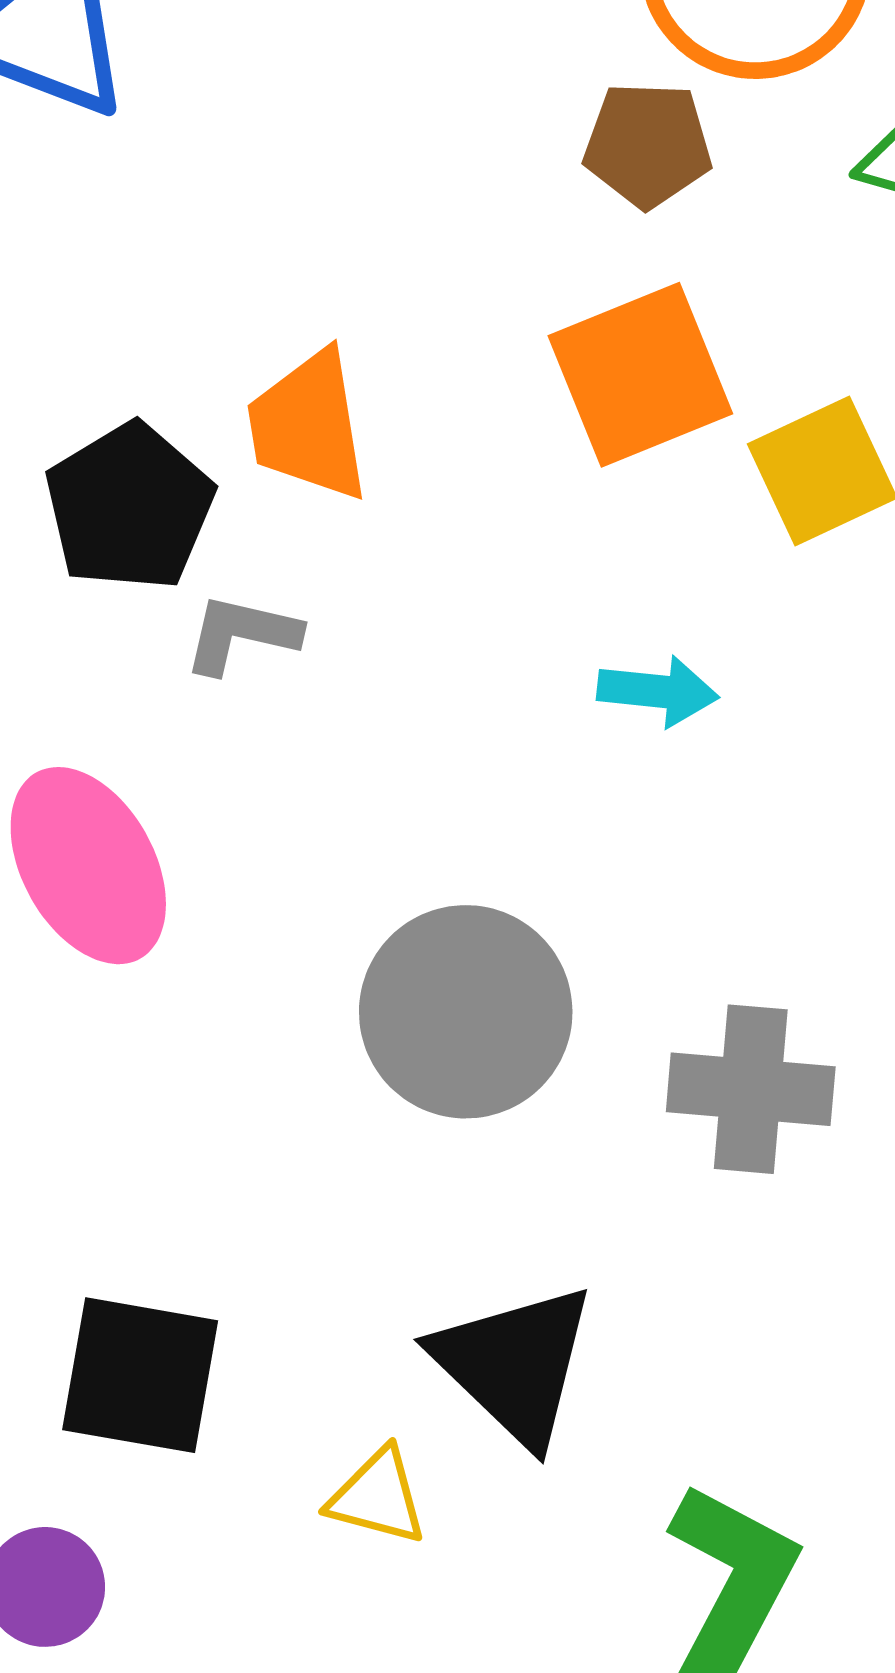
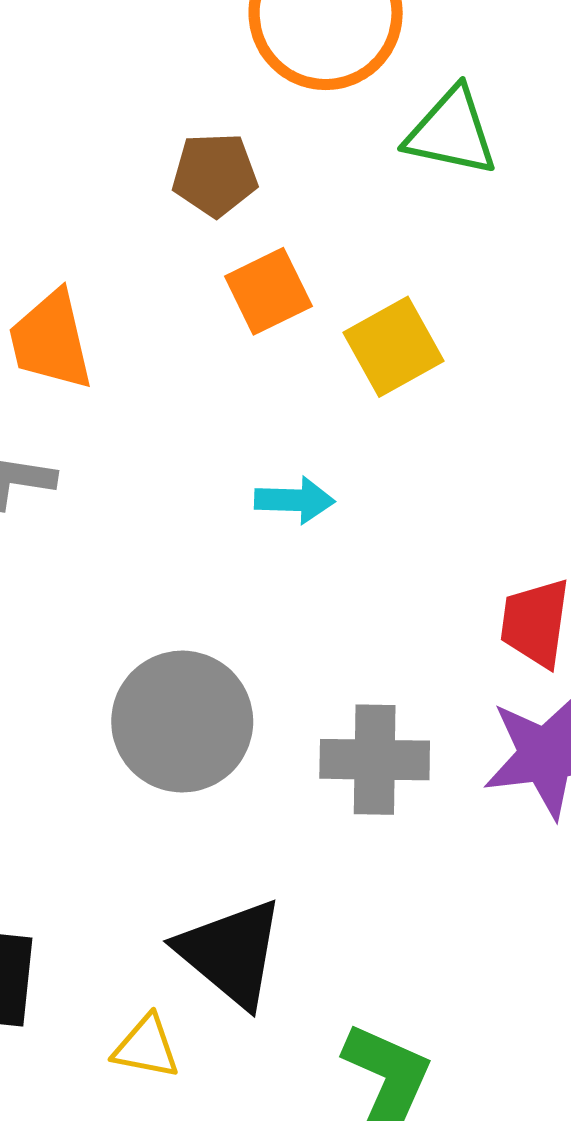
brown pentagon: (648, 145) -> (215, 175), moved
orange square: (640, 375) -> (268, 291), size x0.7

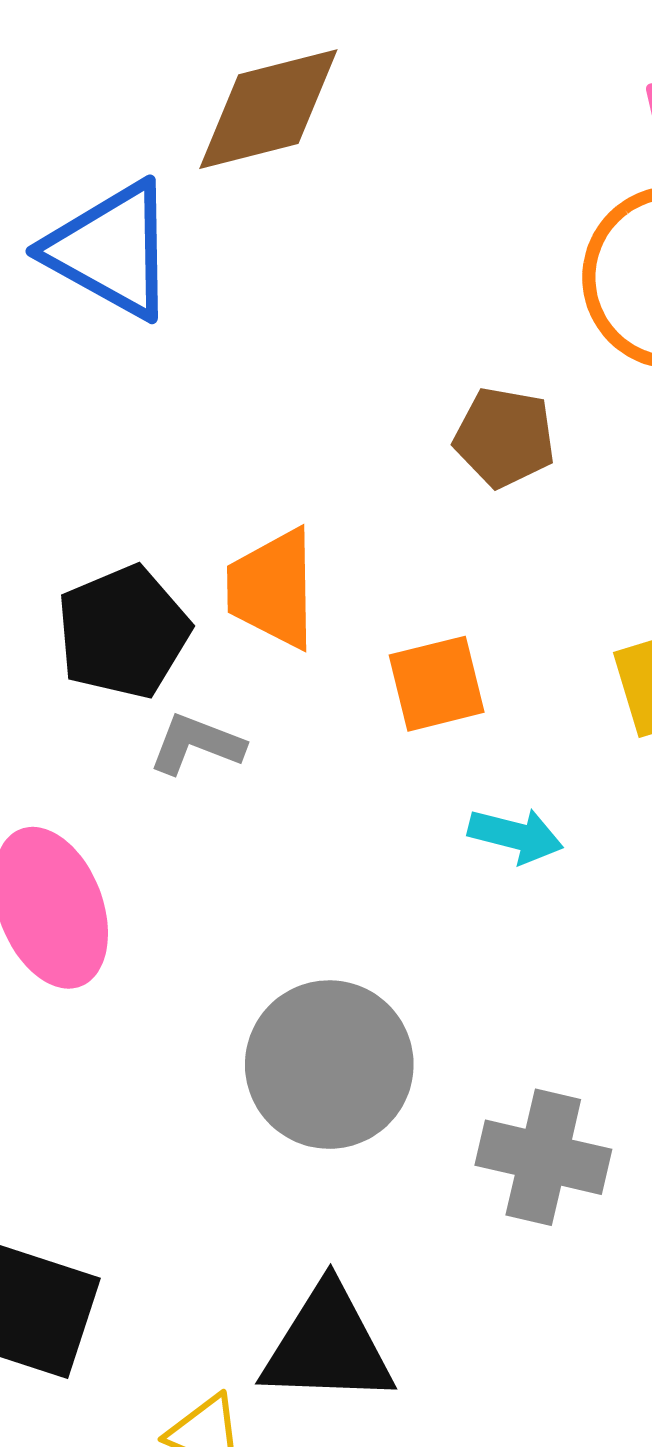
orange square: (268, 291) -> (437, 684), moved
black triangle: (231, 953) -> (328, 1346), turned -50

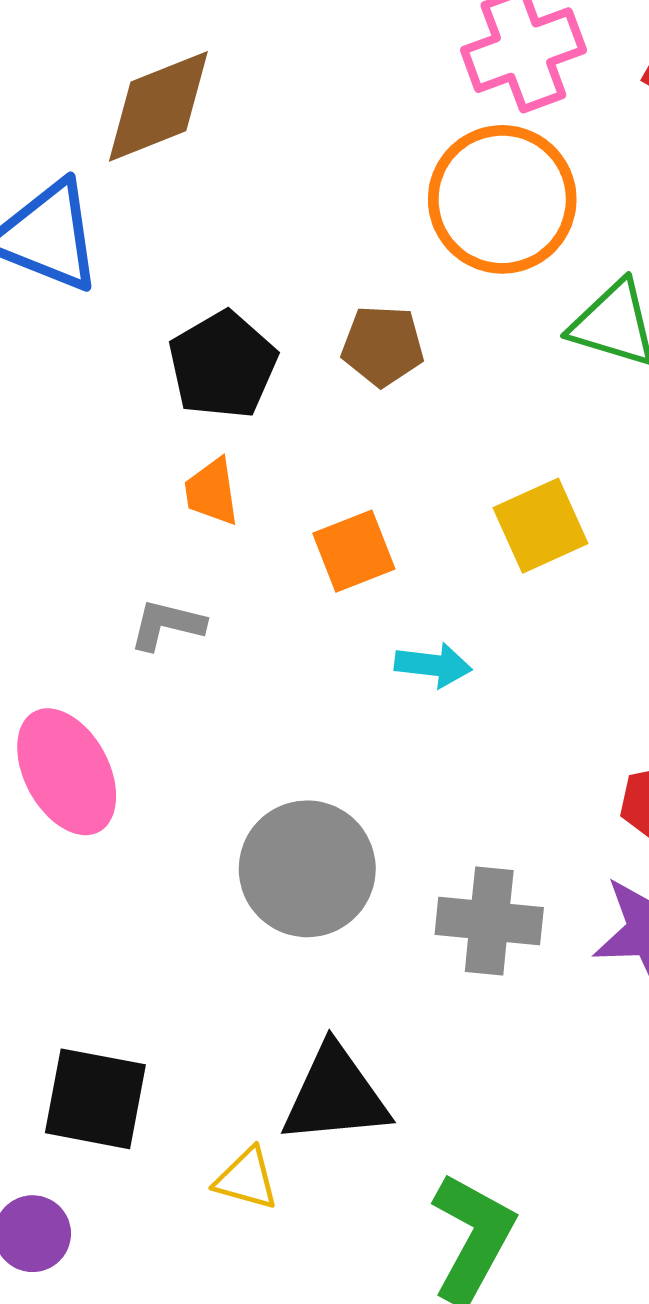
orange trapezoid: (272, 589) -> (212, 492), size x0.7
black pentagon: (123, 632) -> (223, 365), moved

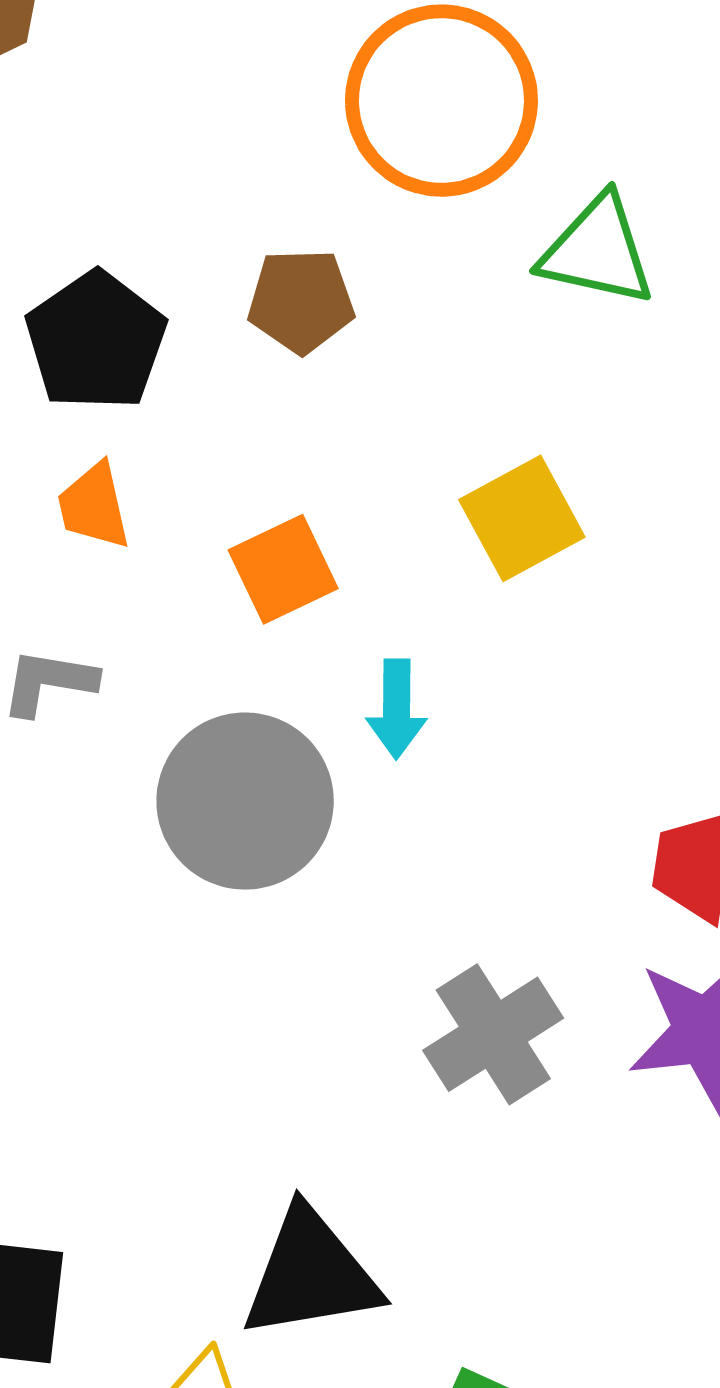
cyan arrow: (433, 665) -> (397, 709), turned 88
gray circle: (307, 869) -> (245, 801), moved
gray cross: (489, 921) -> (493, 1034), turned -34

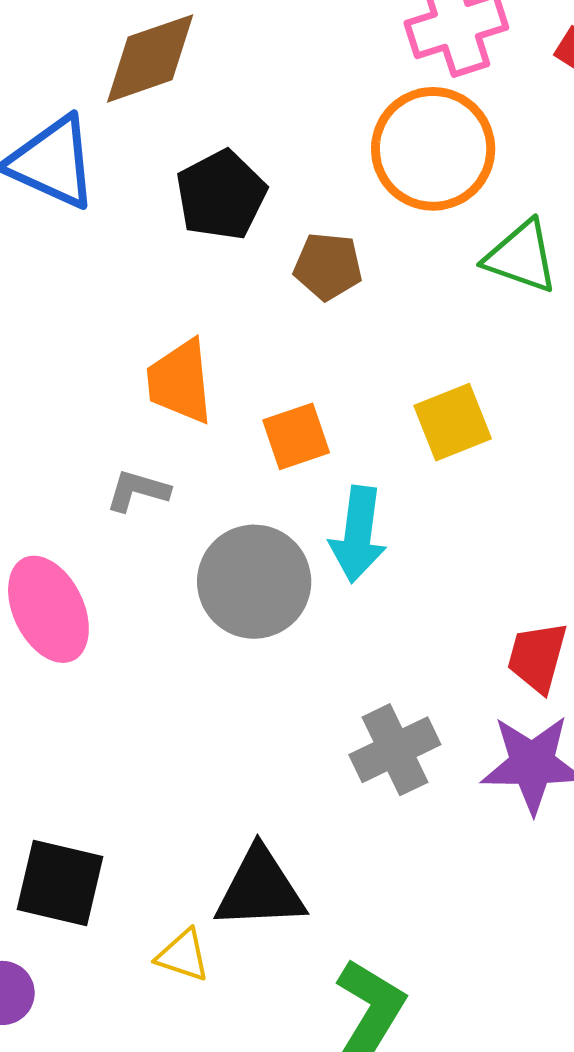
black pentagon: (96, 341) -> (221, 195), moved
orange trapezoid: (94, 506) -> (180, 382), size x1.5
cyan arrow: (397, 709) -> (358, 534), size x1.5

